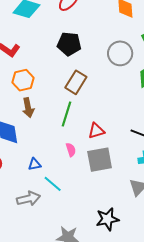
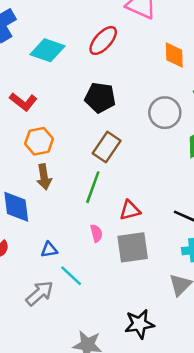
gray arrow: (29, 199) -> (40, 293), turned -30

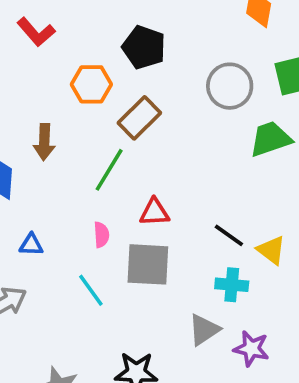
orange hexagon: (39, 141) -> (91, 84), moved
cyan line: (71, 276) -> (91, 290), moved

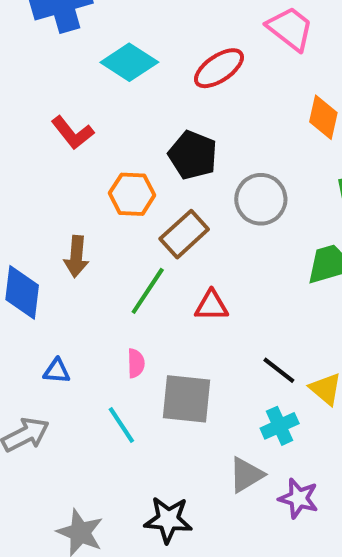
gray circle: (230, 86) -> (261, 199), moved
red triangle: (154, 212) -> (212, 306), moved
cyan cross: (232, 285) -> (280, 426), turned -32

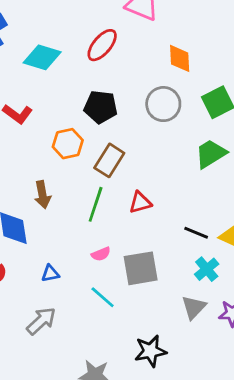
gray circle: (261, 199) -> (163, 104), moved
pink semicircle: (136, 363) -> (101, 254), turned 84

